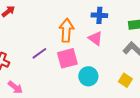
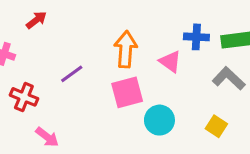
blue cross: (99, 15) -> (196, 37), moved
purple line: (39, 53) -> (72, 74), moved

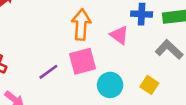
purple line: (72, 74) -> (48, 72), moved
yellow square: (216, 126) -> (149, 85), moved

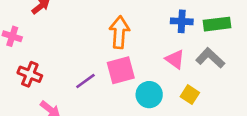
pink triangle: (119, 35) -> (175, 59), moved

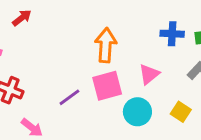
pink triangle: (175, 59) -> (149, 74), moved, turned 45

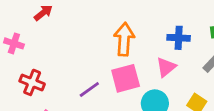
blue cross: (172, 34) -> (179, 38), moved

